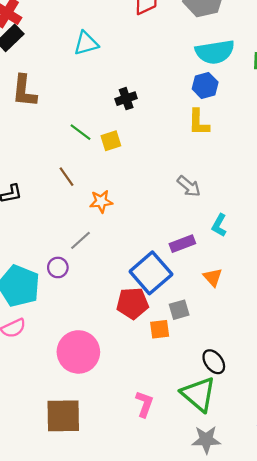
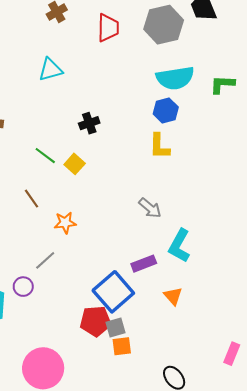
yellow square: (111, 141) -> (75, 164), turned -30
cyan L-shape: (219, 225) -> (179, 246), size x1.5
gray square: (179, 310) -> (115, 327), moved

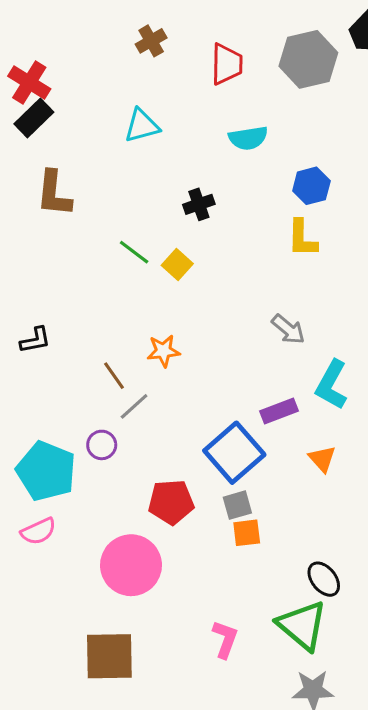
cyan semicircle: (175, 78) -> (248, 138), moved, size x0.7
brown line: (32, 199) -> (114, 376), moved
red pentagon: (96, 321) -> (171, 502), moved

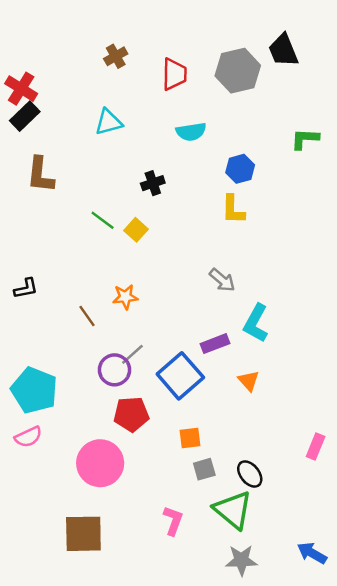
gray line: (134, 406) -> (132, 354), moved
purple circle: (102, 445) -> (115, 370), moved, size x1.4
gray square: (237, 505) -> (204, 469), moved

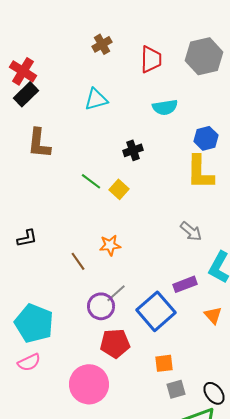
yellow L-shape: (233, 209) -> (200, 172), size x1.4

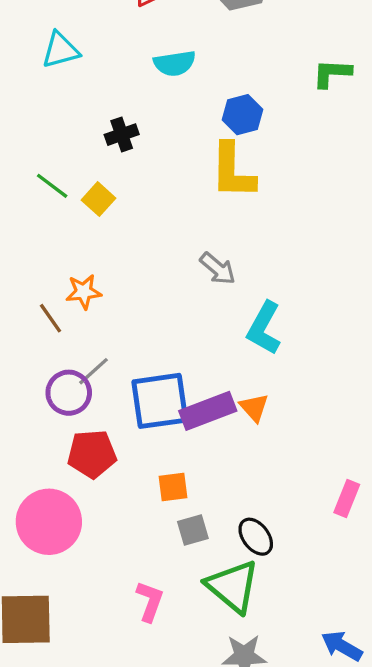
brown line: (78, 261) -> (51, 318), moved
purple rectangle: (185, 284) -> (208, 411), moved, size x1.4
blue square: (156, 311) -> (160, 401), turned 33

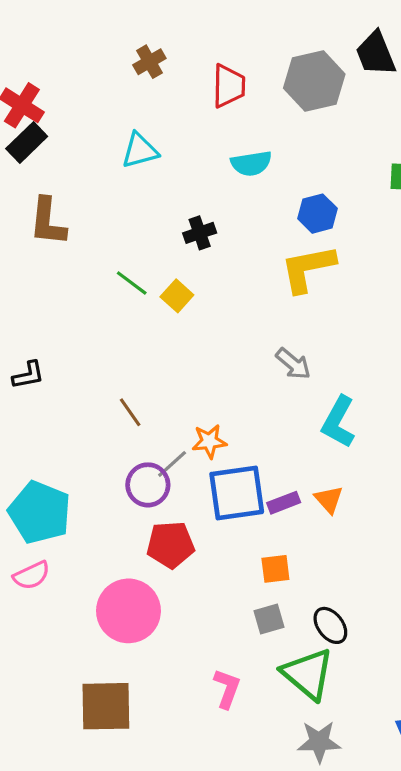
yellow L-shape: (233, 171) -> (308, 268), turned 78
orange star: (84, 292) -> (209, 441), moved
purple rectangle: (208, 411) -> (284, 503), size x0.6
orange square: (173, 487) -> (275, 569), moved

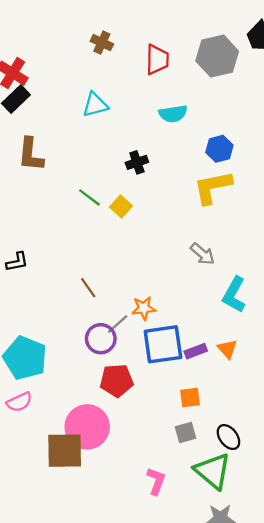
brown cross: (149, 62) -> (102, 43), turned -35
brown square: (106, 706) -> (65, 451), moved

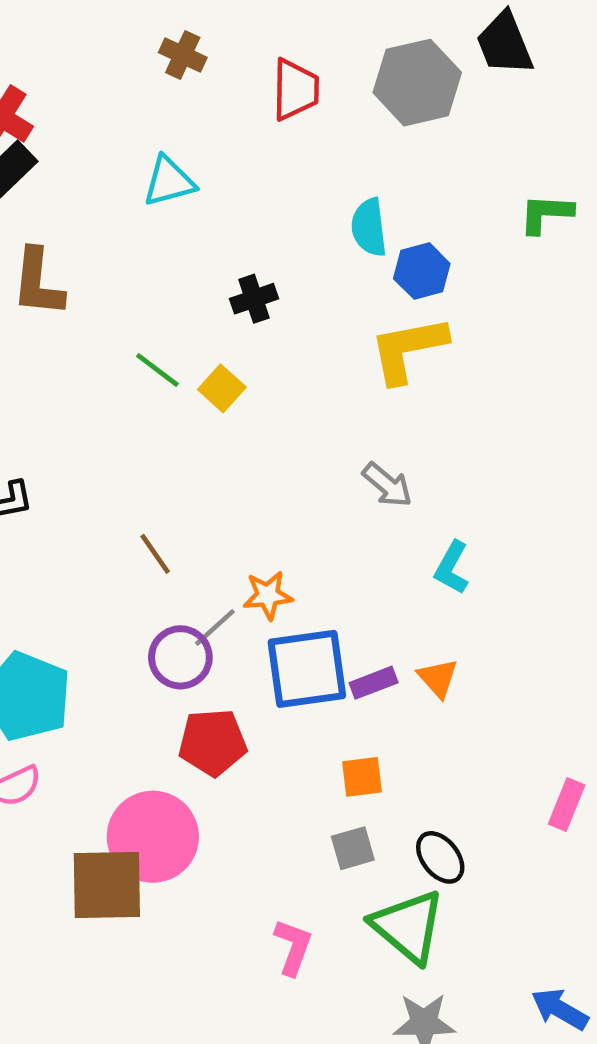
cyan semicircle: (173, 114) -> (369, 227), moved, turned 92
cyan L-shape: (234, 295) -> (452, 568), size x0.7

